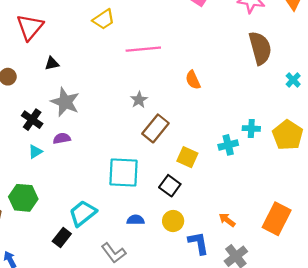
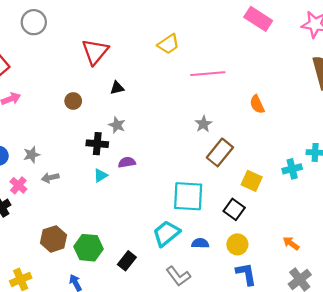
gray star: (65, 102) -> (117, 125), moved, size x0.6
black cross: (32, 120) -> (97, 144), turned -30
green hexagon: (23, 198) -> (89, 248), moved
cyan trapezoid: (83, 213) -> (166, 233), moved
blue L-shape: (198, 243) -> (246, 274), moved

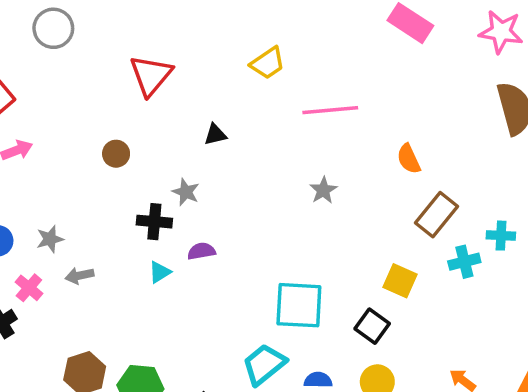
black triangle: (117, 88) -> (215, 135), moved
brown rectangle: (220, 152) -> (437, 215), moved

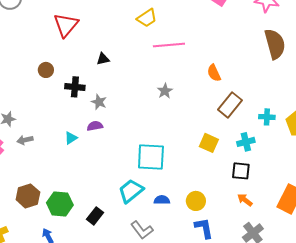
yellow trapezoid: (268, 63) -> (147, 18), moved
gray star: (186, 192) -> (99, 102), moved
black cross: (154, 222) -> (75, 87), moved
cyan cross: (464, 262) -> (246, 142), moved
black square: (372, 326) -> (241, 171), moved, turned -30

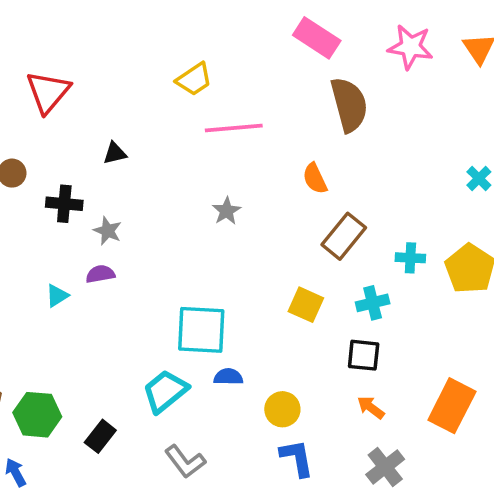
brown semicircle: (275, 44) -> (349, 105), moved
blue semicircle: (162, 200) -> (228, 377), moved

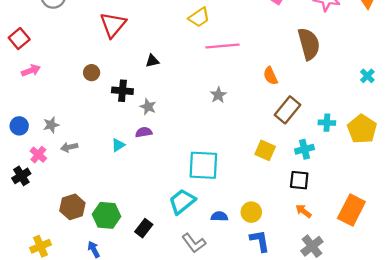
brown semicircle: (349, 105) -> (309, 44), moved
blue semicircle: (228, 377) -> (219, 216), moved

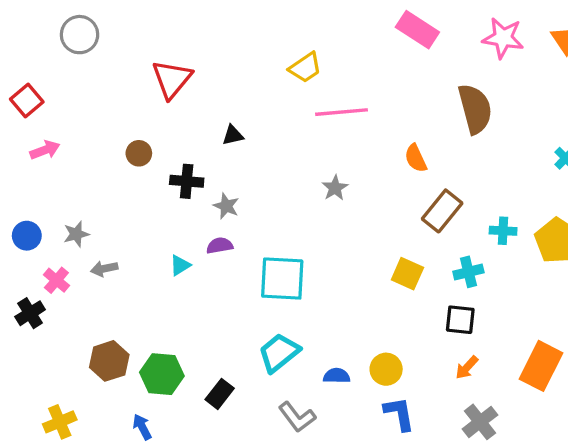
cyan square: (203, 165) -> (282, 279), moved
orange arrow: (303, 211) -> (467, 368), turned -84

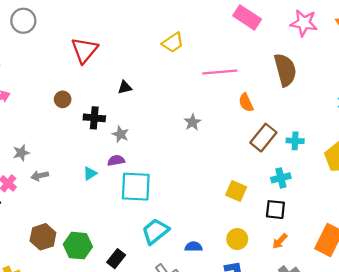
pink line: (342, 112) -> (220, 72), moved
cyan cross: (503, 231) -> (295, 141), moved
yellow square: (407, 274) -> (236, 191), moved
cyan square: (282, 279) -> (136, 187), moved
yellow circle: (386, 369) -> (237, 239), moved

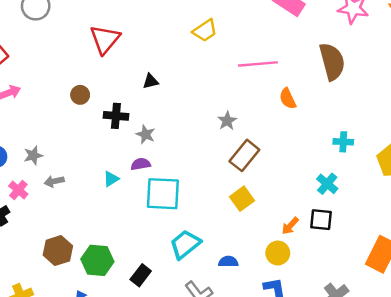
brown rectangle: (263, 138) -> (244, 155), moved
cyan cross: (281, 178) -> (327, 184), turned -36
yellow square: (236, 191) -> (242, 199), moved, turned 30
orange arrow: (280, 241) -> (290, 226), moved

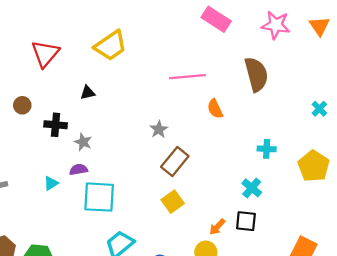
yellow trapezoid: (205, 31) -> (111, 46), moved, size x1.4

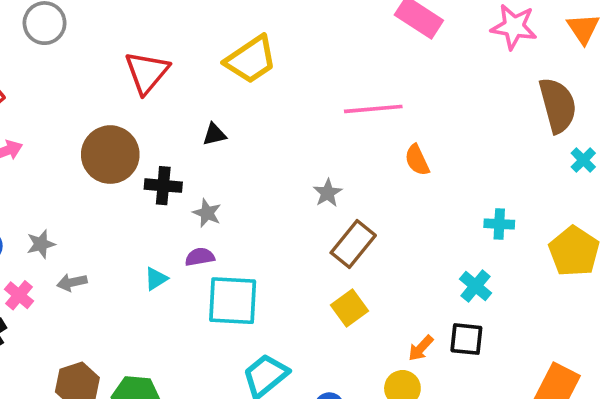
brown semicircle: (256, 74) -> (558, 105), moved
brown circle: (22, 105) -> (110, 155), size x2.0

